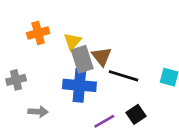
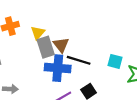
blue cross: (79, 85) -> (58, 68), moved

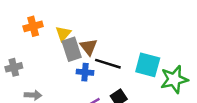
cyan square: (115, 61) -> (148, 65), size x1.5
blue cross: (58, 68) -> (85, 72), size x0.6

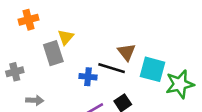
orange cross: (33, 26) -> (28, 20), moved
brown triangle: (89, 47) -> (126, 52), moved
gray rectangle: (72, 49) -> (53, 53), moved

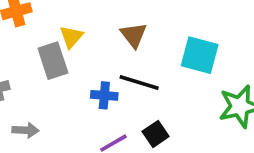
brown triangle: (126, 52) -> (134, 35), moved
cyan square: (153, 69) -> (200, 55), moved

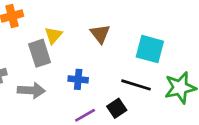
black line: (139, 83) -> (136, 85), moved
gray arrow: (26, 130) -> (31, 90), moved, size x1.4

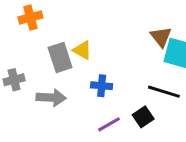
brown triangle: (100, 34) -> (161, 37), moved
yellow triangle: (53, 35) -> (82, 50), moved, turned -42

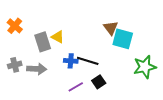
orange cross: (30, 17) -> (15, 26), moved, turned -35
gray cross: (14, 80) -> (15, 65), moved
black line: (164, 92) -> (88, 61), moved

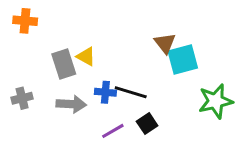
orange cross: (15, 26) -> (25, 21), moved, turned -35
cyan square: (123, 39) -> (183, 60), turned -30
gray arrow: (37, 69) -> (71, 104), moved

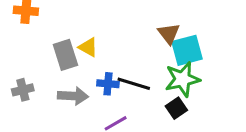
green star: (216, 101) -> (182, 79), moved
black square: (147, 123) -> (176, 108), moved

